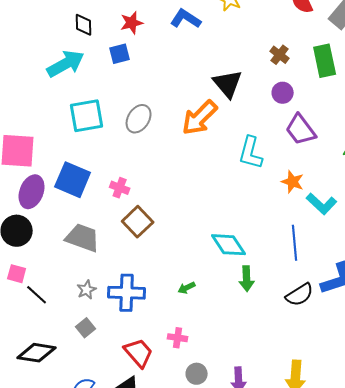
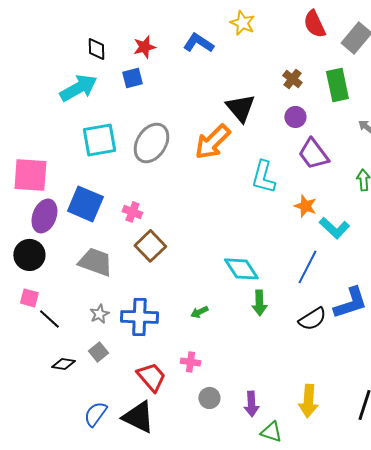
gray ellipse: (139, 119) -> (151, 143), size x1.4
blue line: (295, 243) -> (307, 267), turned 32
black diamond: (37, 353) -> (63, 364), moved, size x0.6

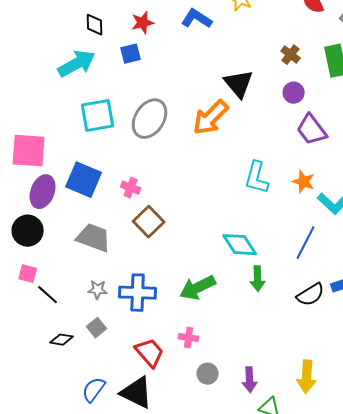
cyan L-shape: (263, 177) -> (257, 178), moved
green arrow: (199, 312) -> (198, 288), size x2.0
gray star: (99, 314) -> (98, 290), turned 30

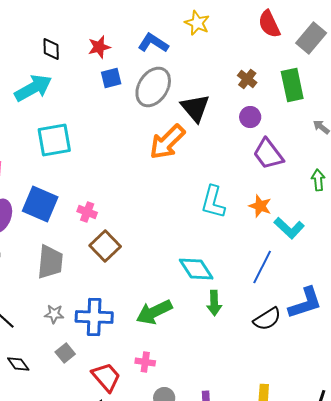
blue square: (131, 54) -> (111, 78), moved
gray ellipse: (150, 119) -> (153, 87), moved
gray trapezoid: (94, 238) -> (50, 262), turned 75
gray square: (97, 328) -> (65, 353), moved
black diamond: (62, 340) -> (18, 364), turned 45

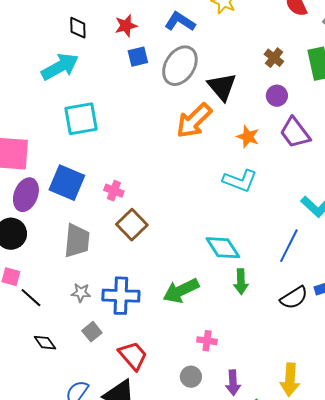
cyan L-shape: (213, 202) -> (240, 181), turned -84
orange star: (260, 206) -> (248, 137), moved
pink cross: (145, 362) -> (207, 341), moved

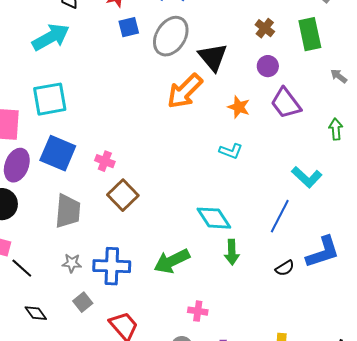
cyan square: (81, 119) -> (50, 99), moved
cyan L-shape: (240, 181) -> (231, 151), size x0.7
black semicircle: (294, 298) -> (285, 268), size x0.7

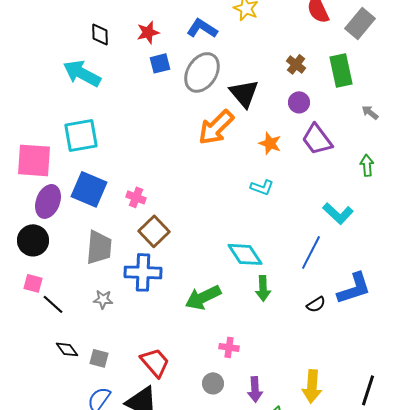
cyan arrow: (51, 37) -> (82, 73), turned -123
blue cross: (112, 266) -> (143, 272), moved
gray square: (83, 302) -> (99, 358), moved, turned -36

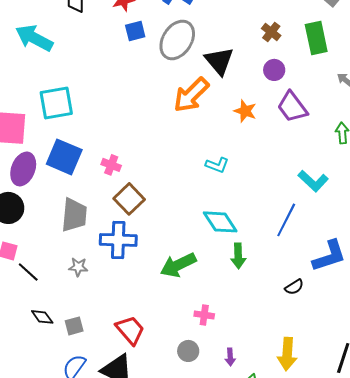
cyan arrow: (82, 73) -> (34, 38), moved
cyan L-shape: (262, 187) -> (217, 165), moved
black semicircle: (316, 304) -> (294, 287), moved
gray square: (99, 358) -> (74, 326), turned -30
purple arrow: (255, 389) -> (230, 357), size x0.7

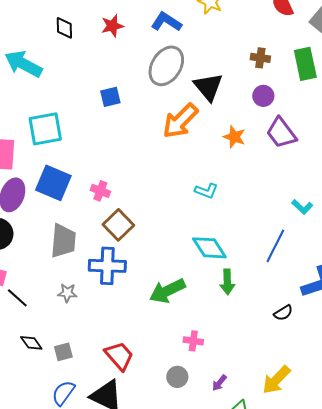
blue square: (135, 31) -> (110, 97), moved
brown cross: (271, 32) -> (260, 58), turned -30
cyan L-shape: (313, 181) -> (302, 207), size x0.7
yellow arrow: (287, 354) -> (276, 380), turned 40
purple arrow: (230, 357) -> (219, 383), turned 42

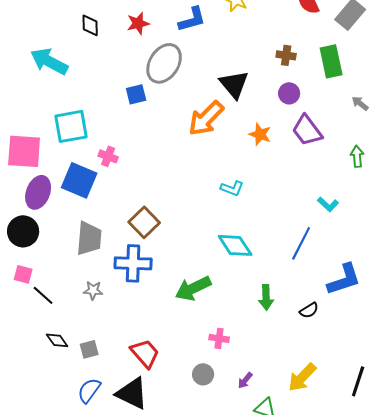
blue L-shape: (166, 22) -> (192, 19), turned 132
gray ellipse: (166, 66) -> (164, 63), moved
pink cross: (100, 191) -> (108, 156), moved
green arrow: (227, 282) -> (266, 297), moved

